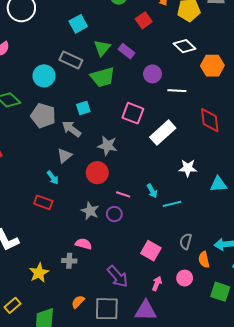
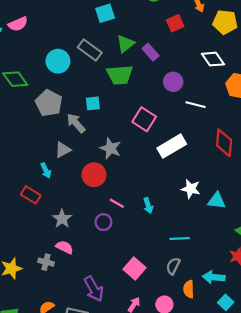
cyan triangle: (218, 184) -> (217, 201), moved
cyan line: (172, 204) -> (180, 238), moved
gray star: (90, 211) -> (62, 219), moved

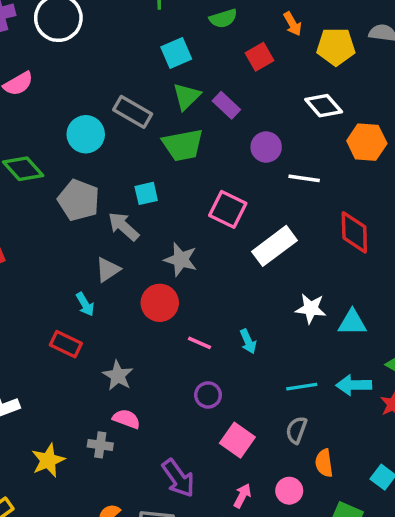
cyan square: (105, 13) -> (176, 53), moved
purple circle: (103, 222) -> (208, 395), moved
cyan arrow: (214, 277) -> (354, 385), moved

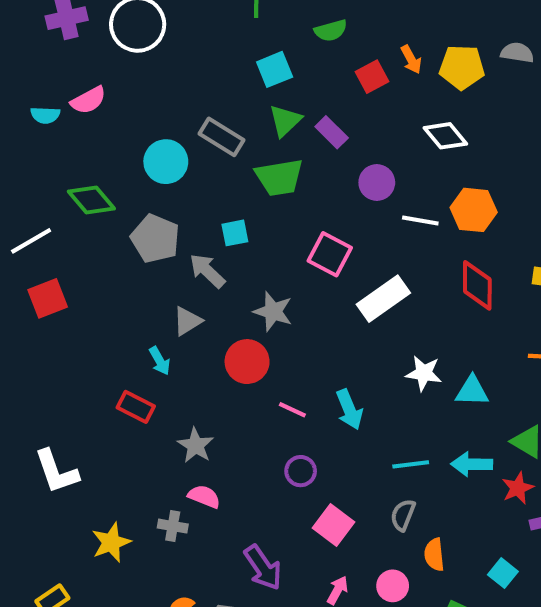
orange arrow: (293, 24) -> (411, 59), moved
orange hexagon: (367, 142) -> (474, 210), moved
cyan arrow: (248, 341) -> (349, 410), size x1.4

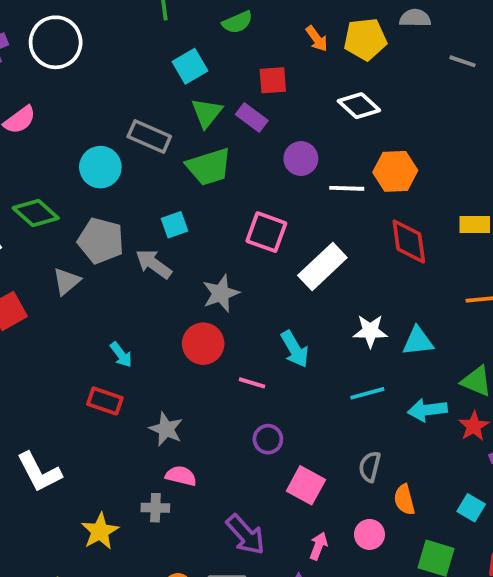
red square: (372, 77) -> (273, 80), moved, turned 32
gray star: (273, 311) -> (221, 293), turned -30
gray triangle: (187, 321) -> (66, 281), moved
cyan arrow: (349, 410) -> (295, 349), moved
cyan line: (411, 464) -> (367, 393), moved

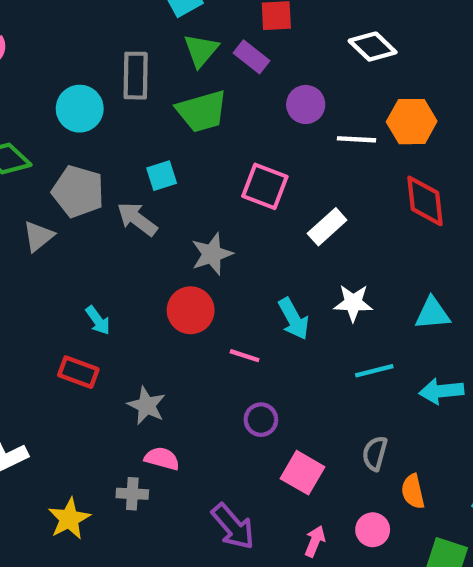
gray rectangle: (149, 137) -> (136, 76), turned 66
white rectangle: (322, 267) -> (327, 227), size x0.7
white star: (370, 331) -> (353, 303), moved

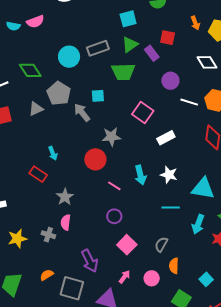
gray rectangle: (136, 76) -> (98, 48), turned 55
cyan triangle: (432, 313) -> (203, 189), size x1.4
cyan arrow: (441, 391) -> (198, 224), turned -78
pink semicircle: (162, 459) -> (66, 222), turned -112

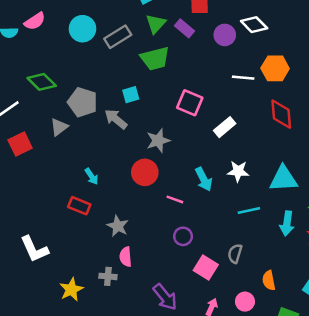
cyan circle: (69, 57) -> (82, 29), moved
purple circle: (170, 81) -> (225, 35), moved
gray semicircle: (161, 244) -> (235, 254), moved

